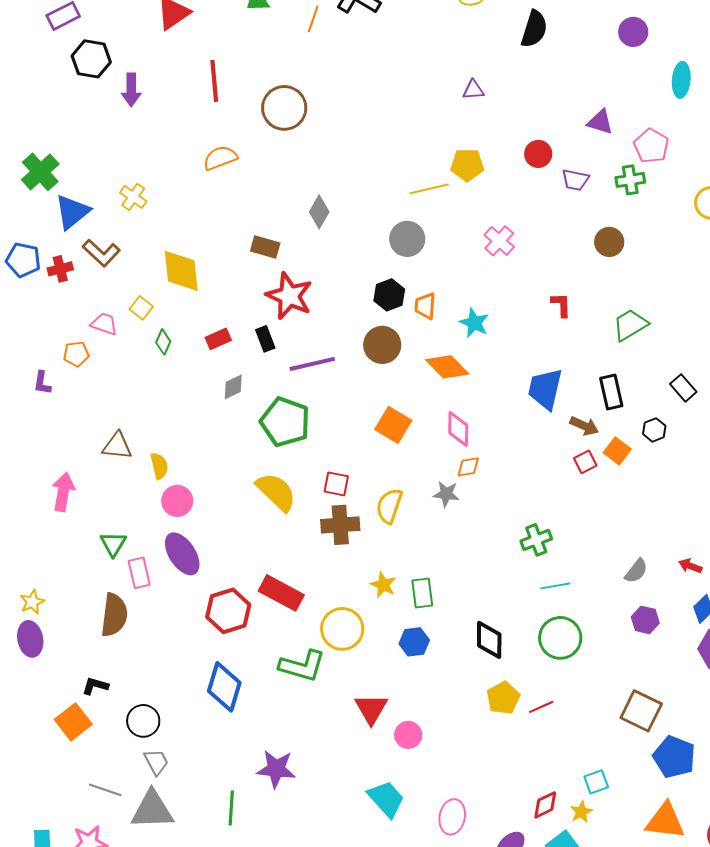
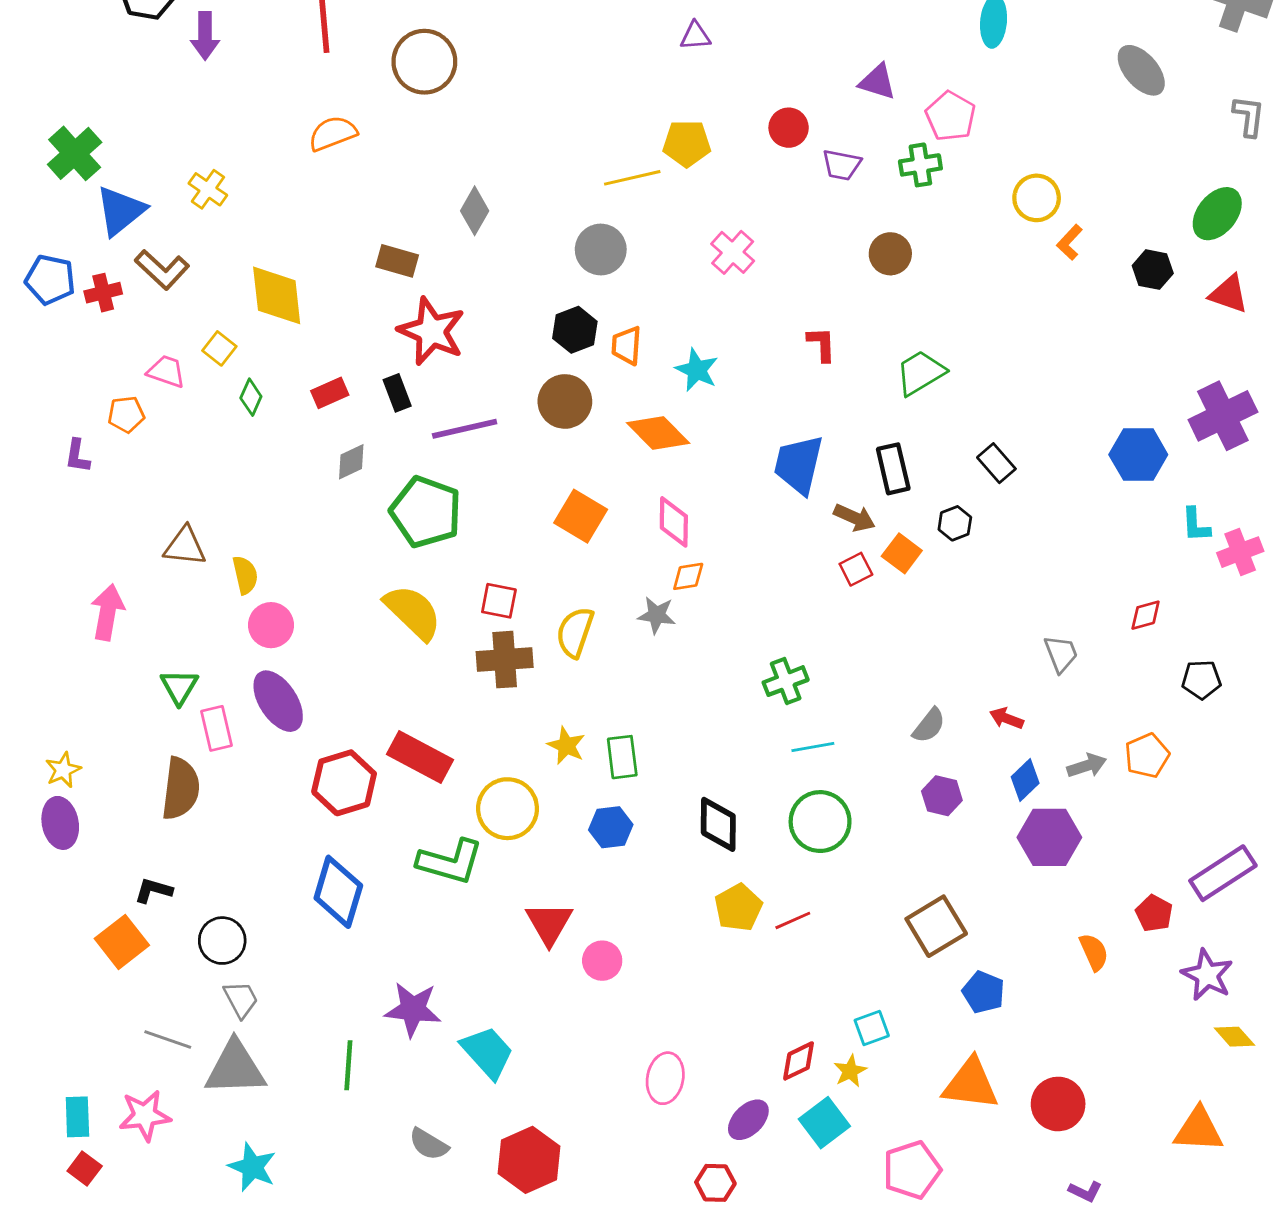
brown square: (641, 711) -> (936, 926), turned 33
blue pentagon: (674, 757) -> (984, 992), size x0.7
cyan trapezoid: (386, 799) -> (487, 1052), moved

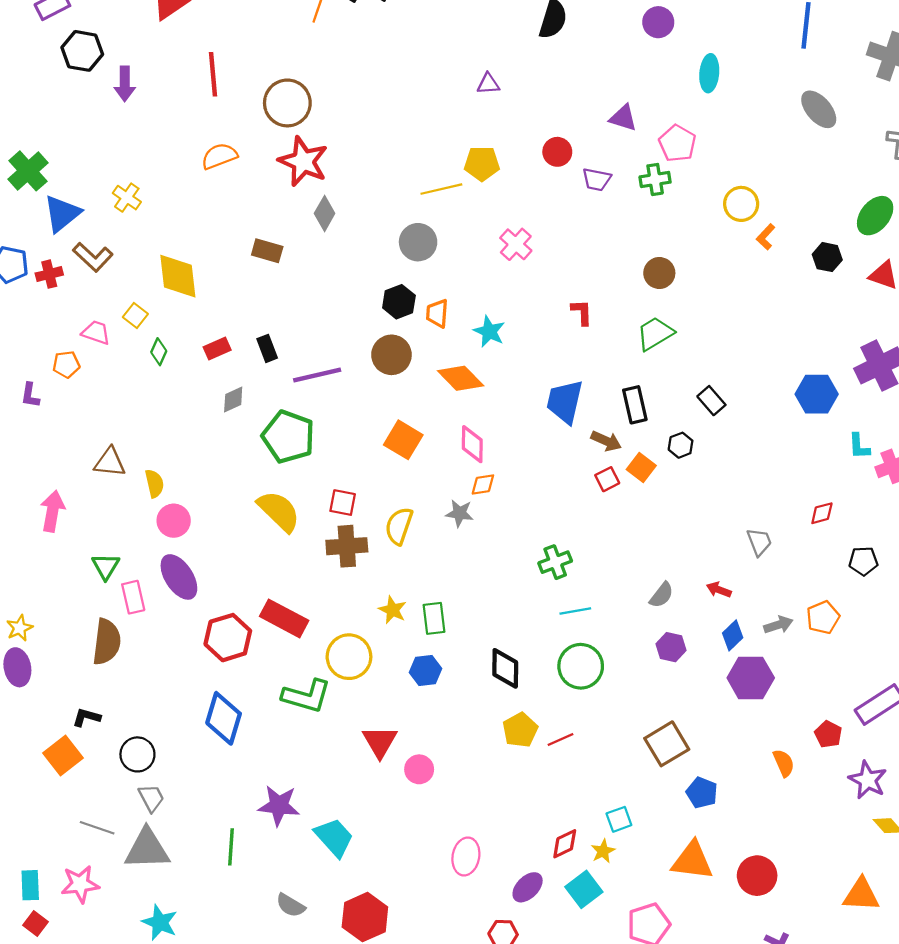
brown circle: (890, 254) -> (659, 273), moved
red star: (432, 331) -> (303, 161), moved

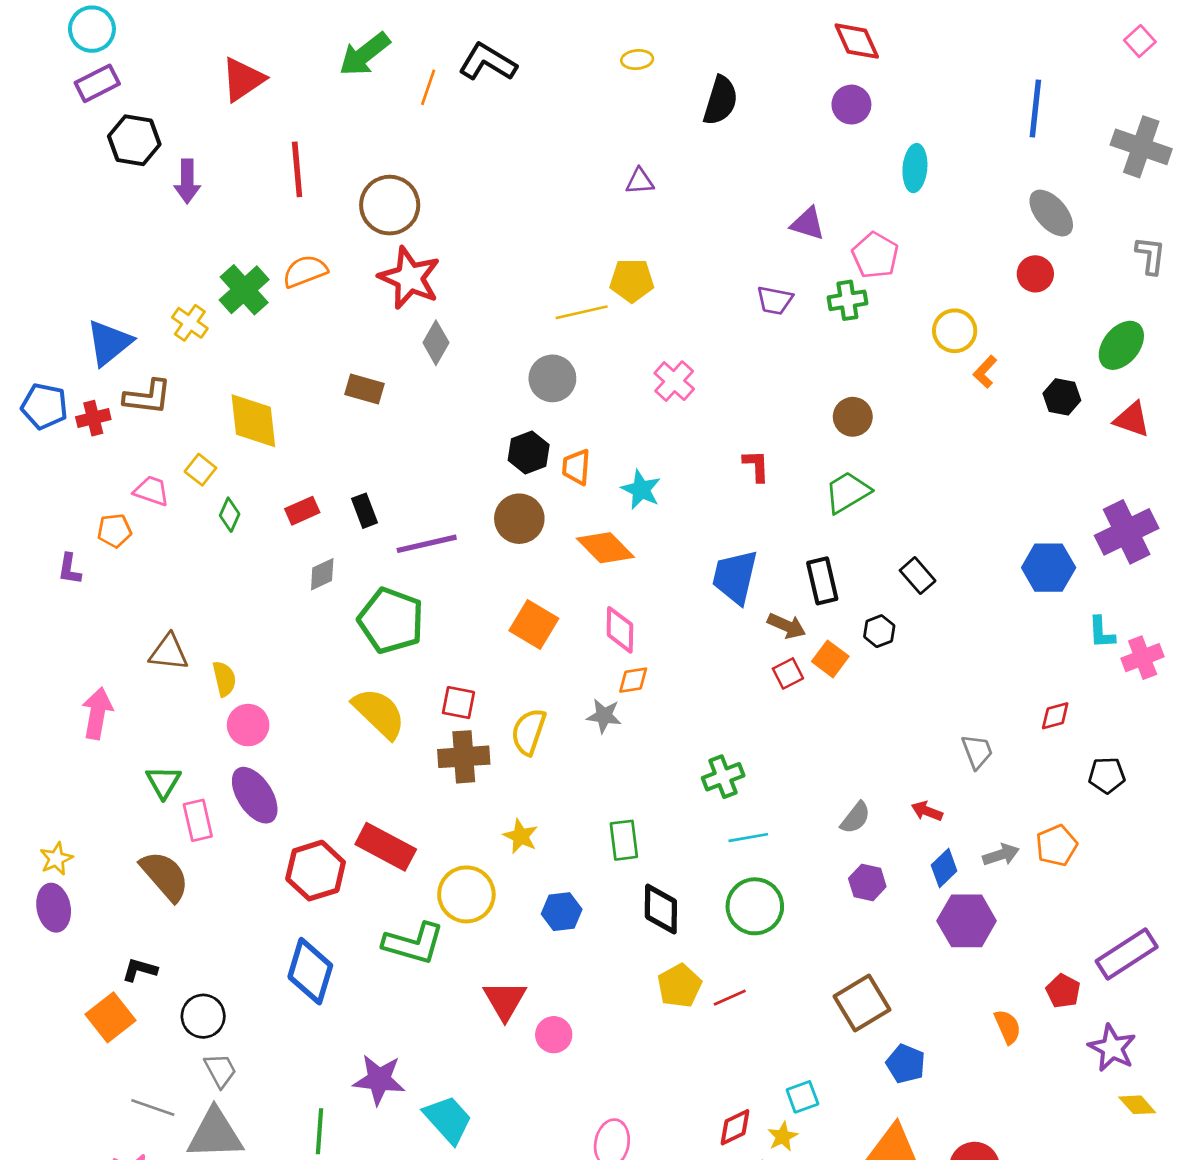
red circle: (557, 152) -> (1035, 274), moved
green cross: (28, 171) -> (244, 290), moved
brown L-shape: (93, 257) -> (148, 397), turned -36
green rectangle: (434, 618) -> (624, 840), moved
brown semicircle: (107, 642) -> (165, 876), turned -48

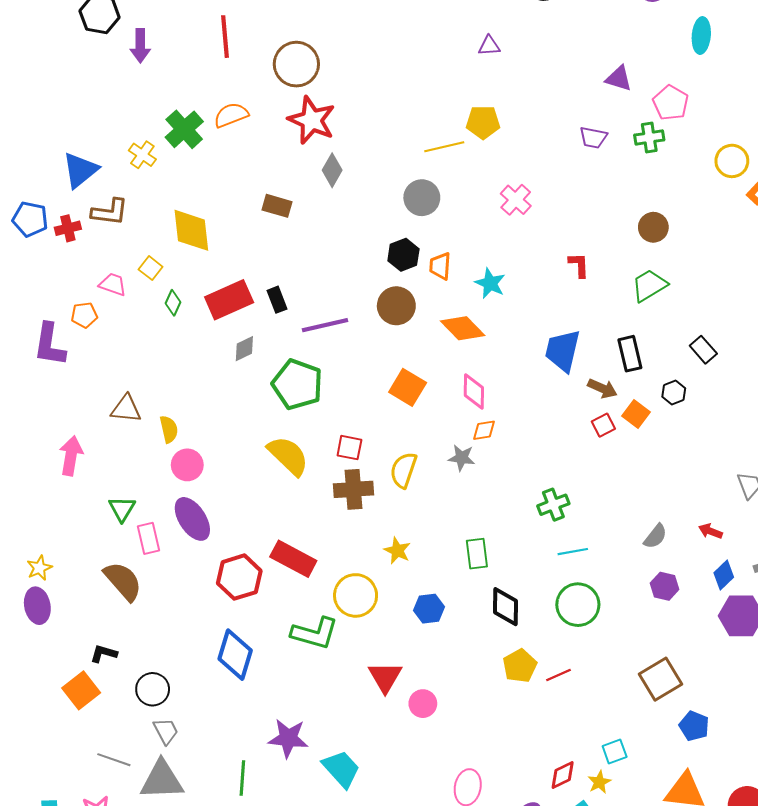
red rectangle: (302, 511) -> (229, 300), size x1.8
purple L-shape: (69, 569) -> (50, 345), size x1.8

